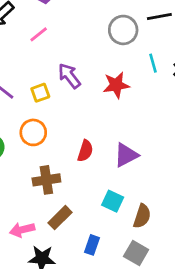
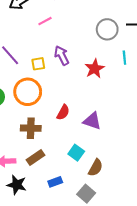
red star: (116, 85) -> (95, 69), turned -30
orange circle: (33, 132) -> (28, 92), size x1.4
purple triangle: (126, 155) -> (92, 121), turned 36
blue rectangle: (92, 245) -> (55, 182), turned 40

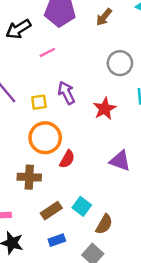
orange circle: (28, 92) -> (45, 138), moved
purple triangle: (92, 121) -> (120, 161), moved
brown rectangle: (36, 157) -> (51, 211), moved

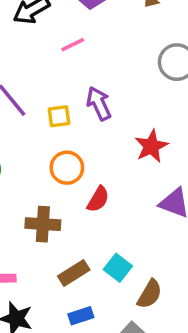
red star: (105, 109) -> (151, 146), moved
orange circle: (45, 138) -> (67, 168), size x0.7

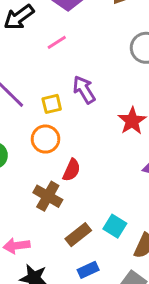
orange circle: (67, 168) -> (46, 139), moved
red semicircle: (98, 199) -> (72, 170), moved
brown cross: (43, 224) -> (48, 196), turned 32

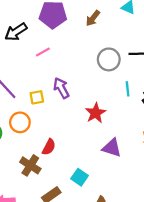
orange circle: (46, 139) -> (20, 122), moved
cyan square: (115, 226) -> (80, 177), moved

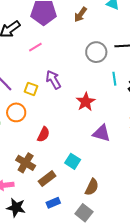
yellow square: (37, 97) -> (31, 89), turned 32
brown cross: (30, 165) -> (26, 163), moved

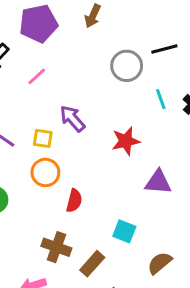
red star: (86, 102) -> (126, 141), turned 30
orange circle: (16, 112) -> (45, 172), moved
brown semicircle: (92, 187) -> (160, 263), turned -144

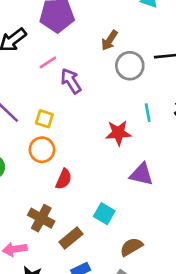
brown arrow: (93, 16) -> (109, 40), moved
cyan line: (161, 99) -> (148, 113), moved
purple arrow: (72, 118) -> (71, 81), moved

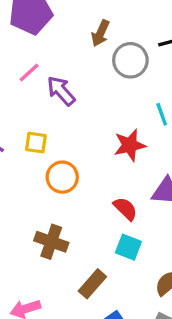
orange circle: (42, 150) -> (62, 177), moved
red semicircle: (64, 179) -> (125, 209), moved, turned -60
brown cross: (41, 218) -> (51, 242), moved

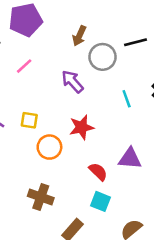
purple arrow: (61, 91) -> (73, 82), moved
red star: (130, 145) -> (82, 127), moved

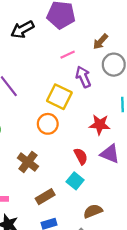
pink line: (24, 66) -> (68, 55), moved
yellow square: (29, 120) -> (59, 97), moved, size x1.6
red star: (82, 127) -> (100, 125), moved

